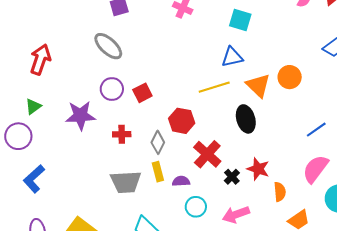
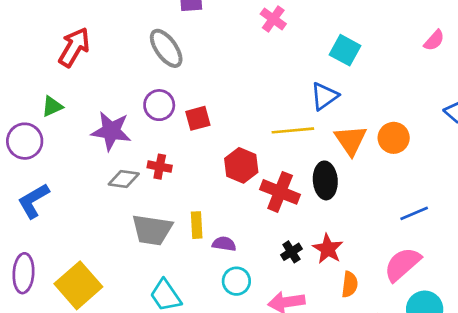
blue triangle: (232, 57) -> (324, 96), turned -35
gray diamond: (158, 142) -> (124, 179), moved, turned 60
red cross: (207, 154) -> (280, 192), moved, turned -32

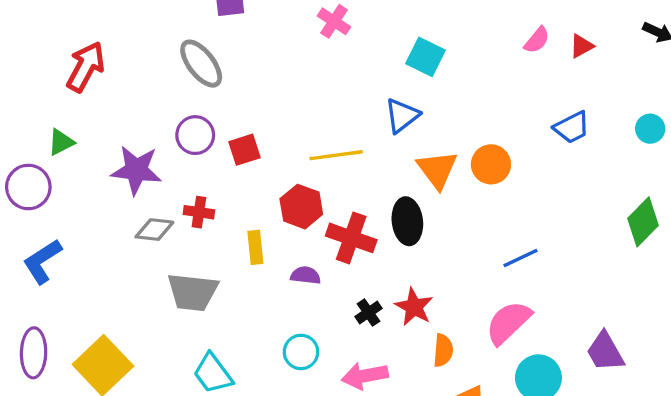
yellow line: (293, 130) -> (336, 155), moved
yellow rectangle: (197, 225) -> (255, 247), moved
purple semicircle: (224, 244) -> (306, 275), moved

